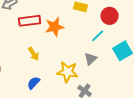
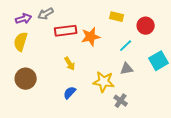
cyan line: (98, 36) -> (126, 46), moved
gray triangle: (91, 59) -> (127, 69), turned 32

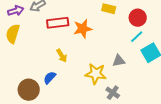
cyan line: (126, 46) -> (137, 37), moved
brown circle: (26, 79) -> (29, 90), moved
blue semicircle: (70, 93) -> (50, 78), moved

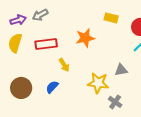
red rectangle: (58, 23) -> (46, 44), moved
brown circle: (29, 90) -> (21, 88), moved

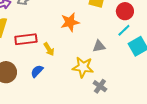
red rectangle: (46, 44) -> (26, 39), moved
gray triangle: (121, 70) -> (99, 46), moved

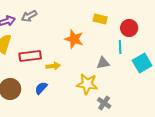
orange star: (70, 22) -> (74, 39), turned 30
cyan line: (124, 30) -> (120, 47), moved, turned -48
yellow arrow: (49, 49) -> (53, 66), turned -64

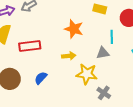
cyan line: (120, 47) -> (112, 37), moved
yellow arrow: (53, 66) -> (69, 56), moved

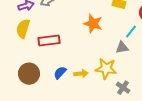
cyan line: (112, 37) -> (131, 32), turned 40
yellow arrow: (69, 56) -> (81, 74), moved

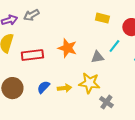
orange star: (93, 24) -> (67, 48), moved
gray triangle: (122, 48) -> (97, 57), moved

